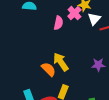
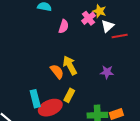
pink semicircle: (58, 23) -> (64, 26), moved

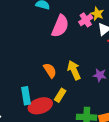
pink semicircle: (64, 26) -> (60, 26), size x1.6
yellow arrow: (70, 65) -> (74, 70), moved

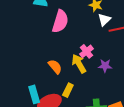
pink cross: (86, 20) -> (86, 51), moved

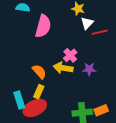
yellow arrow: (79, 64) -> (63, 68), turned -48
yellow rectangle: (68, 90) -> (39, 92), moved

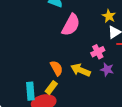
pink cross: (70, 55) -> (98, 52), moved
purple star: (89, 69) -> (107, 69), moved

